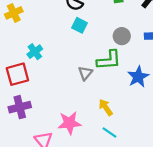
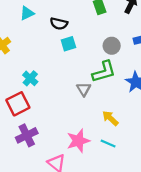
cyan square: (80, 25) -> (68, 44), turned -32
cyan line: (110, 132) -> (108, 143), moved

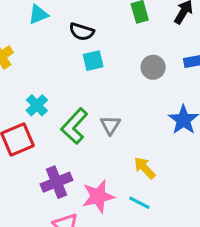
green L-shape: (104, 72) -> (74, 126), moved, turned 145
purple cross: (27, 135) -> (56, 182), moved

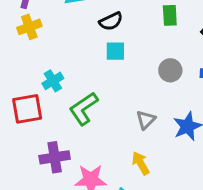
black semicircle: (82, 32) -> (111, 21), turned -55
gray triangle: (110, 125) -> (146, 120), moved

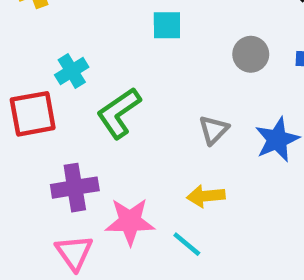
yellow arrow: (141, 163) -> (206, 196), turned -65

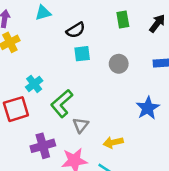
gray circle: (251, 54) -> (119, 64), moved
gray triangle: (214, 130) -> (81, 125), moved

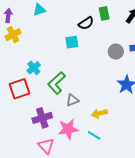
black semicircle: (76, 30) -> (86, 23), moved
gray circle: (119, 64) -> (116, 52), moved
gray triangle: (81, 125) -> (72, 100), turned 32

